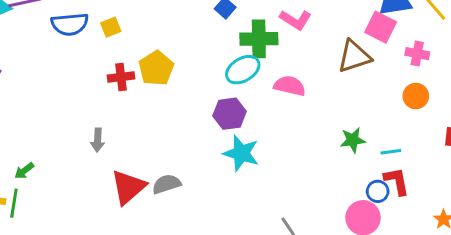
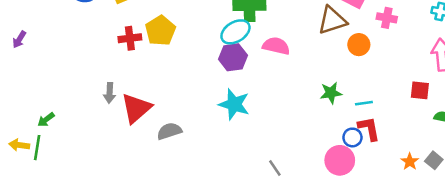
orange circle: (416, 96) -> (359, 45), moved
purple hexagon: (230, 114) -> (233, 57), moved
red triangle: (128, 187) -> (136, 108), moved

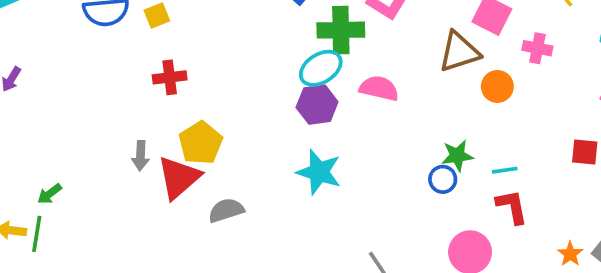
yellow pentagon: (160, 31) -> (201, 143), moved
blue circle: (352, 137) -> (443, 179), moved

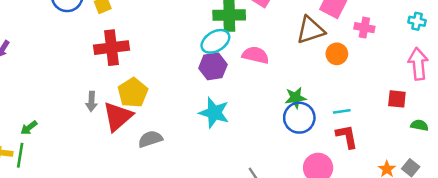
red cross: (170, 77) -> (112, 48), size x1.5
green star: (457, 156) -> (296, 98), moved
blue circle: (443, 179) -> (299, 118), size x1.6

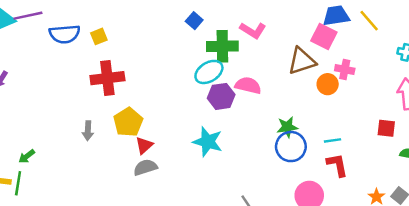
pink cross: (364, 28) -> (345, 70), moved
purple hexagon: (213, 66) -> (221, 96), moved
red triangle: (118, 116) -> (144, 145), moved, size x0.6

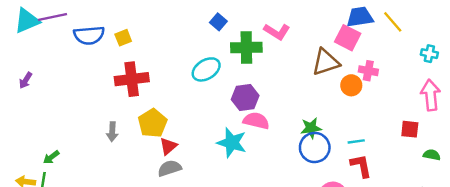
cyan ellipse: (209, 72) -> (206, 69), moved
pink semicircle: (248, 85) -> (256, 121), moved

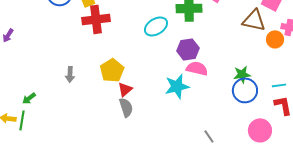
brown triangle: (326, 62) -> (254, 20), turned 30
red cross: (132, 79) -> (96, 19), moved
gray arrow: (112, 132) -> (70, 74), moved
cyan star: (232, 143) -> (177, 86), turned -30
gray semicircle: (170, 168) -> (126, 107), turned 90

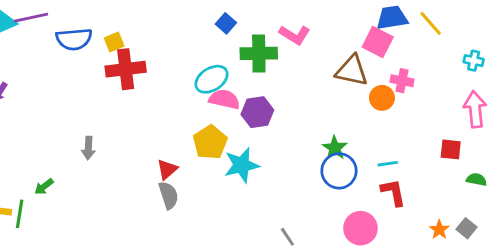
pink semicircle: (197, 68) -> (224, 99), moved
yellow pentagon: (112, 70) -> (210, 142), moved
green star: (242, 74) -> (335, 148), turned -30
green arrow: (29, 98) -> (44, 187), moved

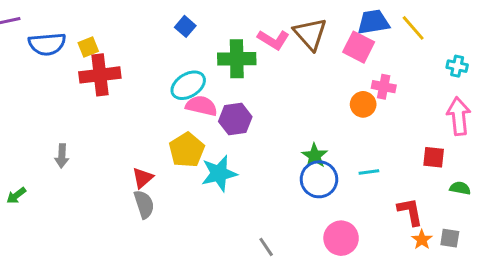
blue square: (226, 23) -> (185, 26), moved
brown triangle: (352, 71) -> (310, 34), moved, turned 36
red L-shape: (393, 192) -> (410, 212), moved
gray square: (466, 228) -> (450, 238), turned -30

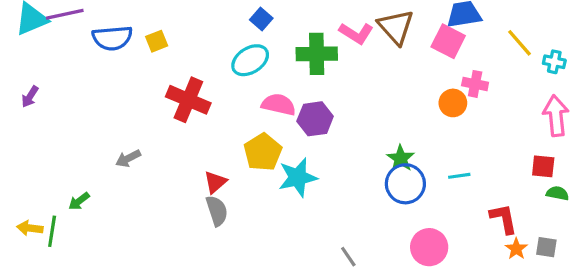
yellow line: (413, 28) -> (519, 43), moved
red cross: (100, 75) -> (188, 100), moved, turned 30
cyan ellipse: (188, 85) -> (250, 60), moved
gray arrow: (62, 156) -> (128, 158), turned 60
red square: (434, 157) -> (543, 166), moved

